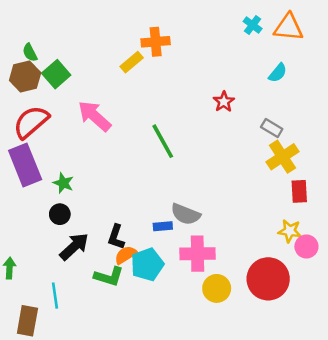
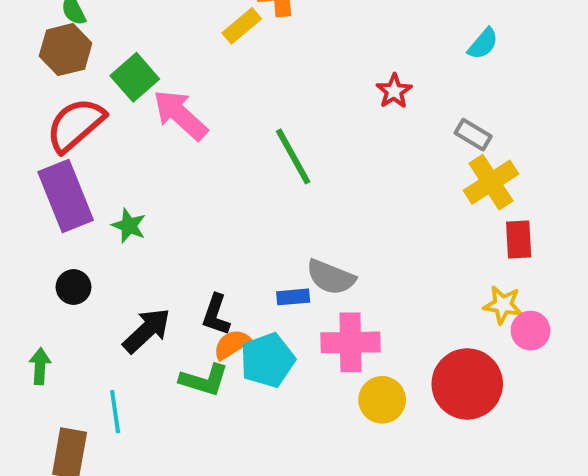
green square: (56, 74) -> (135, 77), moved
black circle: (60, 214) -> (74, 287), moved

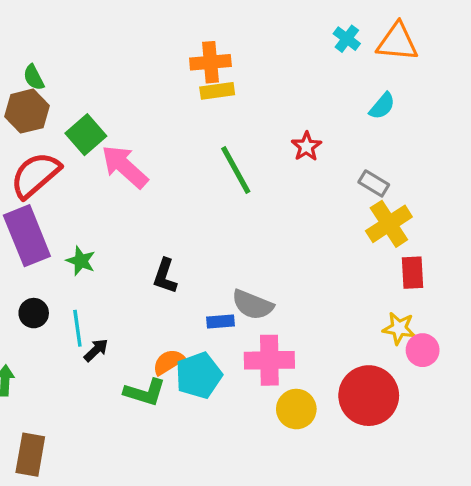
yellow rectangle: (242, 26) -> (217, 91), moved, turned 32
green line: (293, 156) -> (236, 170), moved
black L-shape: (216, 315) -> (165, 276), moved
black arrow: (147, 331) -> (96, 350), size x0.6
cyan line: (115, 412) -> (77, 328), moved

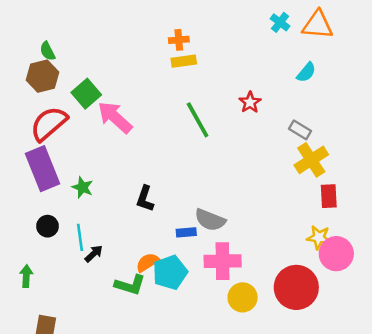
orange cross: (210, 62) -> (179, 40), size x0.7
pink circle: (423, 350) -> (336, 254), size x1.4

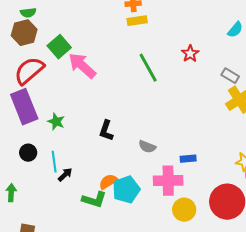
green semicircle: (48, 51) -> (28, 13), turned -70
gray semicircle: (210, 220) -> (147, 147), moved, size x0.7
blue rectangle: (186, 232) -> (188, 159), moved

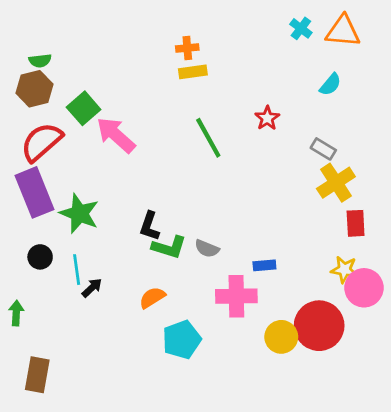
green star: (56, 122) -> (79, 213), size x1.6
cyan pentagon: (126, 190) -> (182, 340), moved
green L-shape: (94, 200) -> (169, 247), moved
yellow circle: (184, 210) -> (281, 337), moved

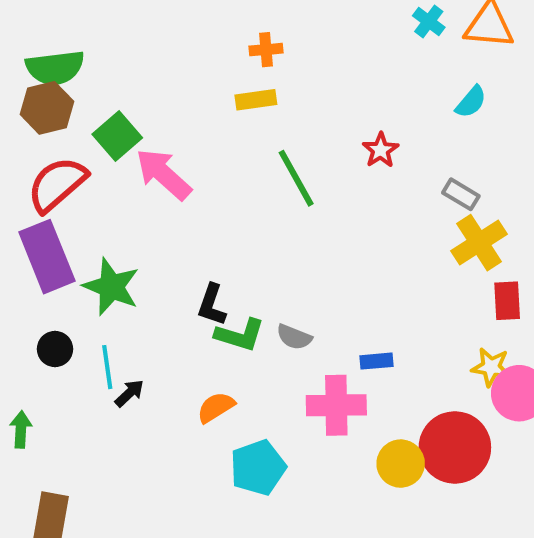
green semicircle: (40, 61) -> (55, 68), size x1.8
yellow rectangle: (193, 72) -> (256, 100), moved

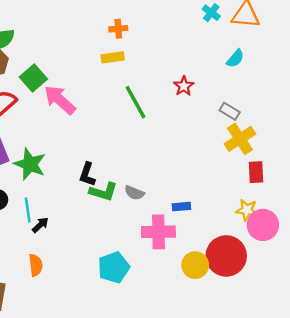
orange semicircle: (216, 407) -> (36, 265), moved, turned 115

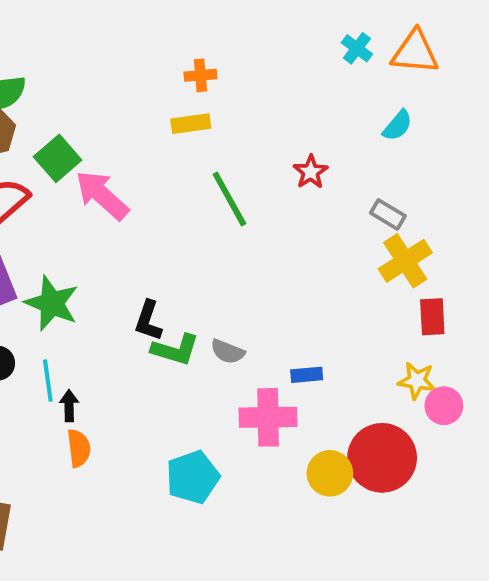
black arrow: (40, 225) -> (69, 406), turned -48
pink circle: (263, 225) -> (444, 406), size x0.7
orange semicircle: (36, 265) -> (79, 448), moved

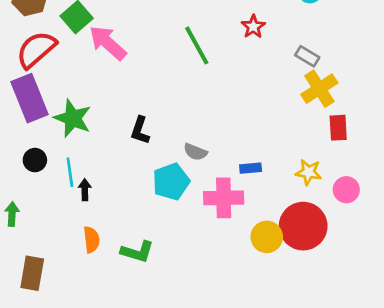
green L-shape: (175, 350) -> (137, 252), moved
yellow star: (417, 381) -> (309, 172), moved
orange semicircle: (79, 448) -> (92, 240), moved
cyan pentagon: (193, 477) -> (171, 182), moved

